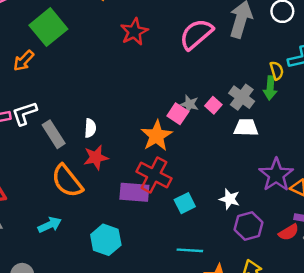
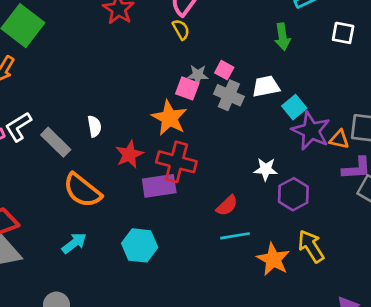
yellow semicircle: (277, 71) -> (181, 29), moved
gray cross: (242, 97) -> (229, 95), moved
red star: (96, 157) -> (129, 154), moved
cyan square: (185, 203) -> (294, 107), moved
red semicircle: (289, 232) -> (227, 206), moved

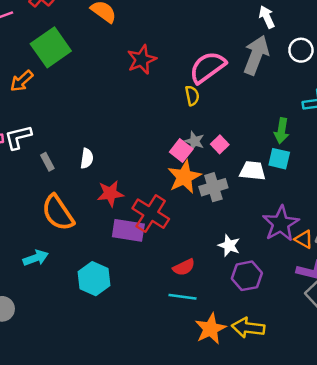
gray cross: (229, 95) -> (213, 187), moved, turned 32
cyan square: (294, 107) -> (279, 159), moved, turned 35
orange star: (169, 118) -> (184, 177), moved
gray rectangle: (56, 142) -> (47, 162), size x0.6
yellow arrow: (311, 246) -> (248, 328), turned -68

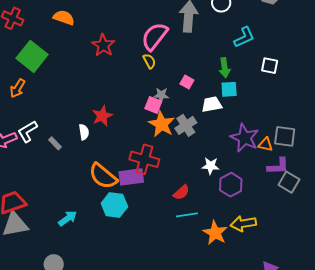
pink square: (220, 144) -> (187, 82), moved
red star: (110, 194) -> (102, 116), moved
orange semicircle: (58, 213) -> (103, 176), moved
cyan hexagon: (94, 279) -> (114, 205), moved

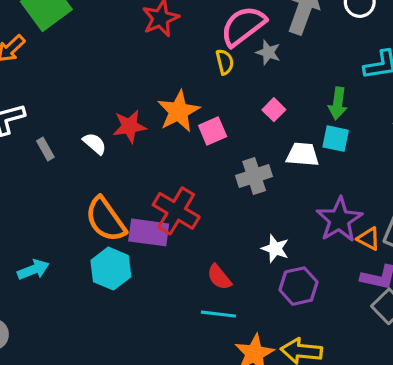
gray star: (161, 95) -> (268, 52), moved
pink square: (153, 105) -> (213, 131), turned 30
orange star: (162, 124) -> (179, 111), moved
white semicircle: (84, 132) -> (95, 144), turned -56
red semicircle: (181, 192) -> (219, 277), turned 78

